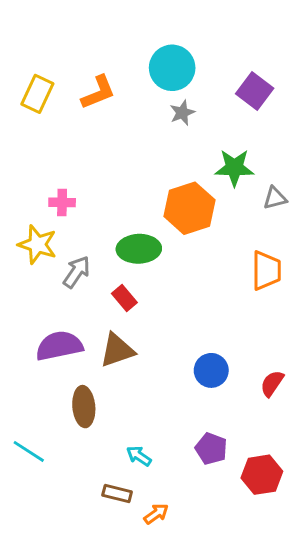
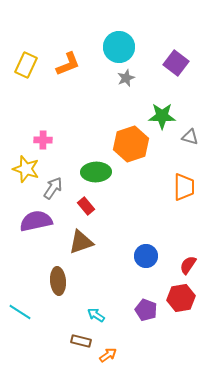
gray triangle: (275, 198) -> (190, 137), turned 30
purple semicircle: (59, 346) -> (36, 221), moved
red hexagon: (262, 475) -> (181, 298), moved

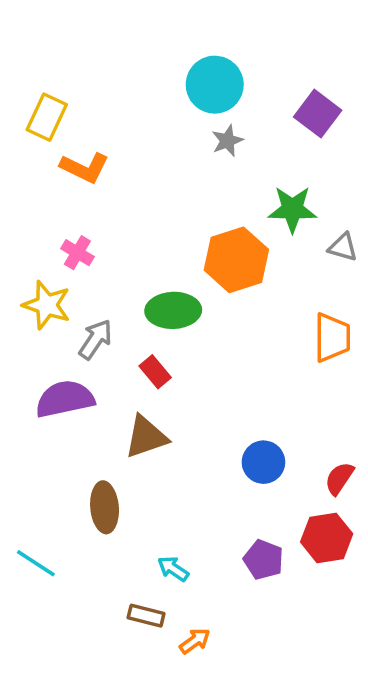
orange L-shape: (68, 64) -> (85, 168), moved, turned 48
pink cross: (43, 140) -> (77, 253), turned 30

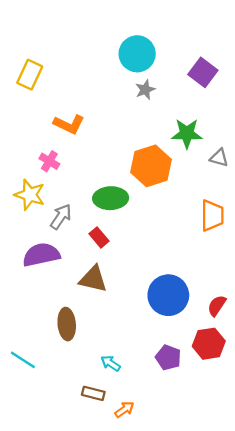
orange L-shape: (85, 168) -> (69, 124), moved
brown triangle: (146, 437) -> (93, 279), turned 32
blue circle: (263, 462) -> (168, 295), size x1.5

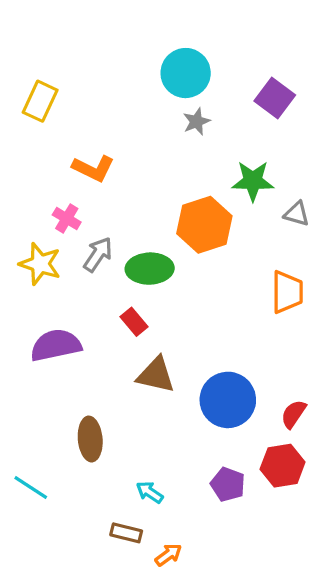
gray arrow: (61, 217) -> (98, 254), moved
brown triangle: (93, 279) -> (156, 375), moved

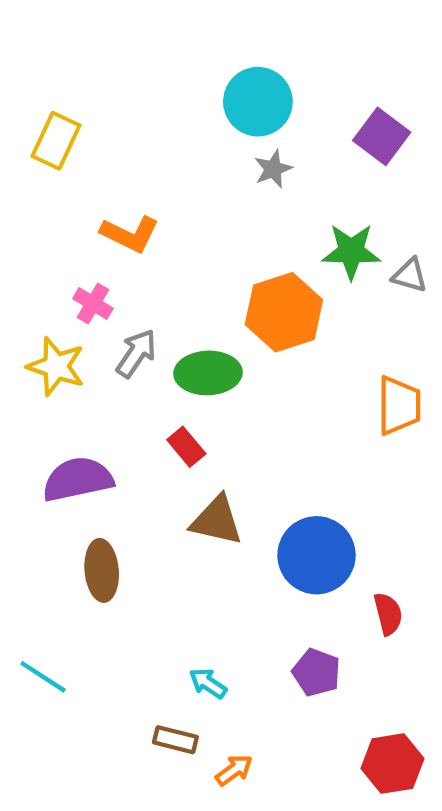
gray triangle: (297, 214) -> (410, 275), moved
red semicircle: (294, 414) -> (388, 614), moved, turned 132
brown ellipse: (90, 439) -> (102, 570), moved
red hexagon: (283, 466) -> (392, 764), moved

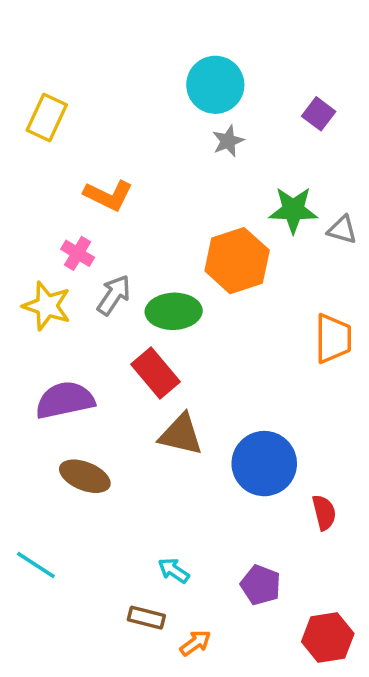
purple square: (382, 136) -> (319, 114), size x0.7
red rectangle: (186, 447) -> (156, 373), size x1.5
brown ellipse: (102, 570) -> (85, 476), turned -63
purple pentagon: (316, 672) -> (261, 585), moved

